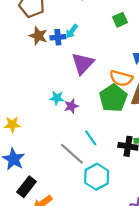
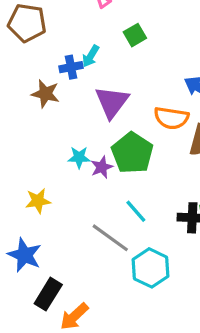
green square: (120, 20) -> (135, 35), moved
brown star: (38, 36) -> (45, 94), moved
green pentagon: (113, 98) -> (132, 153), moved
yellow star: (12, 125) -> (38, 201), moved

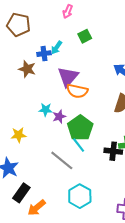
orange semicircle: (171, 118) -> (77, 91), moved
green pentagon: (132, 153) -> (80, 128), moved
cyan hexagon: (151, 268) -> (80, 196), moved

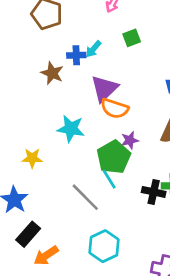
cyan star: (46, 110) -> (71, 129), size x1.5
purple star: (59, 117) -> (130, 140), moved

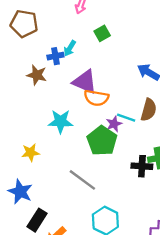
purple triangle: (104, 89) -> (85, 82), turned -44
cyan line: (109, 179) -> (126, 118), moved, turned -30

